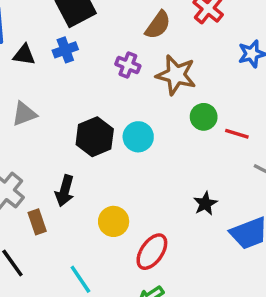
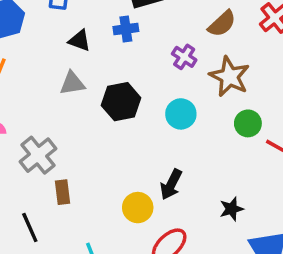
black triangle: (24, 55) -> (80, 41), moved
black hexagon: (95, 137) -> (121, 102), moved
cyan circle: (138, 137) -> (181, 114), moved
black arrow: (65, 191) -> (171, 184), moved

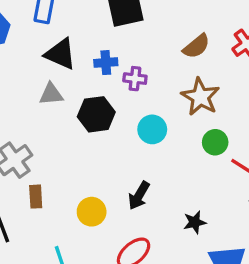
blue cross: (126, 29) -> (106, 63), moved
black triangle: (80, 41) -> (61, 54), size x1.5
purple cross: (184, 57) -> (135, 79), moved, turned -30
yellow circle: (138, 208) -> (92, 212), moved

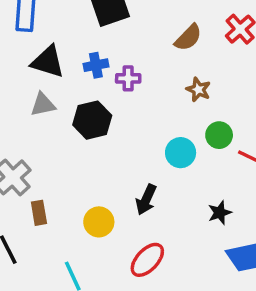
brown star: (200, 97) -> (198, 90), size x0.6
cyan circle: (152, 129) -> (181, 153), moved
black star: (195, 222) -> (220, 213), moved

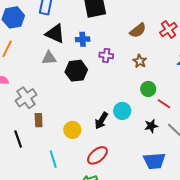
purple cross: (128, 78) -> (106, 55), moved
cyan circle: (181, 153) -> (122, 111), moved
black star: (220, 213) -> (151, 126), moved

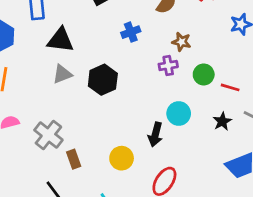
blue cross: (83, 39) -> (131, 32), moved
purple cross: (106, 55) -> (168, 66), moved

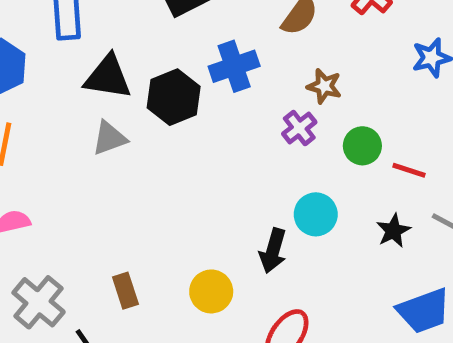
blue cross: (131, 32) -> (234, 66), size x1.4
purple cross: (168, 66) -> (299, 128), turned -30
black hexagon: (103, 80) -> (174, 97), moved
gray cross: (48, 135) -> (39, 302), moved

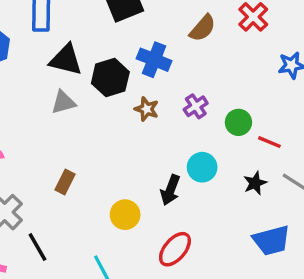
blue cross: (234, 66) -> (154, 60), turned 36
brown star: (324, 86) -> (147, 109), moved
brown rectangle: (125, 291) -> (65, 182), moved, turned 40

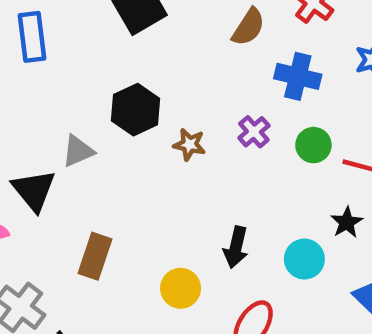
black triangle: (66, 60) -> (34, 190), moved, turned 45
blue cross: (154, 60) -> (298, 76), moved
cyan circle: (202, 167) -> (304, 259), moved
brown rectangle: (65, 182) -> (95, 256), size x1.4

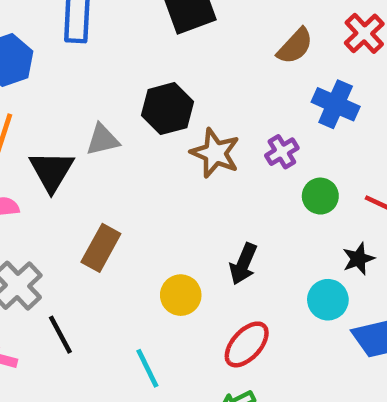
brown star: (189, 145) -> (215, 153), size x1.5
green circle: (313, 145) -> (320, 196), moved
cyan circle: (304, 259) -> (328, 300), moved

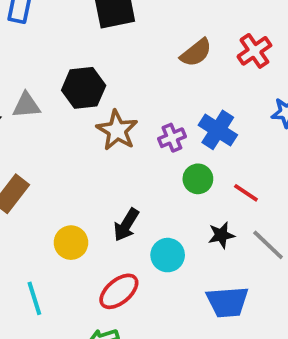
blue cross: (336, 104) -> (218, 130), moved
cyan circle: (328, 300) -> (168, 255), moved

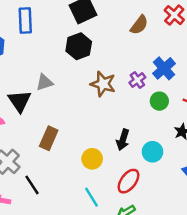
black hexagon: (84, 88) -> (79, 46), moved
blue cross: (218, 130) -> (164, 68), turned 30
cyan line: (34, 298) -> (91, 197), moved

